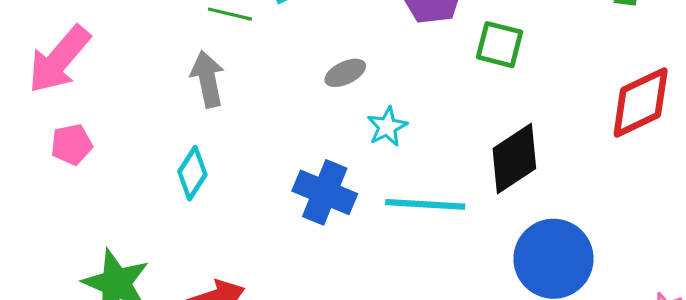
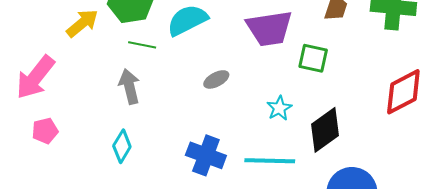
cyan star: (387, 127) -> (279, 108), moved

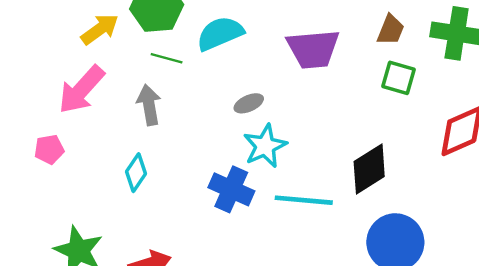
green square: (313, 58) -> (399, 78), moved
pink arrow: (35, 77) -> (81, 90), moved
cyan star: (279, 108) -> (265, 146), moved, size x1.5

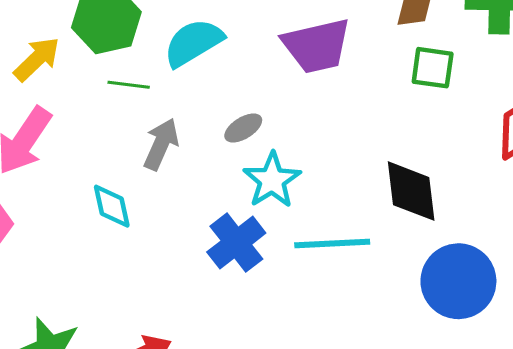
gray arrow: (149, 105) -> (161, 144), moved, turned 42
black diamond: (369, 169) -> (411, 191), turned -57
cyan diamond: (136, 173) -> (112, 206), moved, turned -39
blue cross: (231, 189) -> (236, 243), turned 36

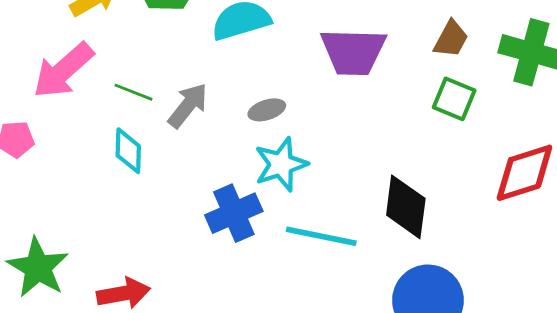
green line: (129, 85) -> (134, 92), moved

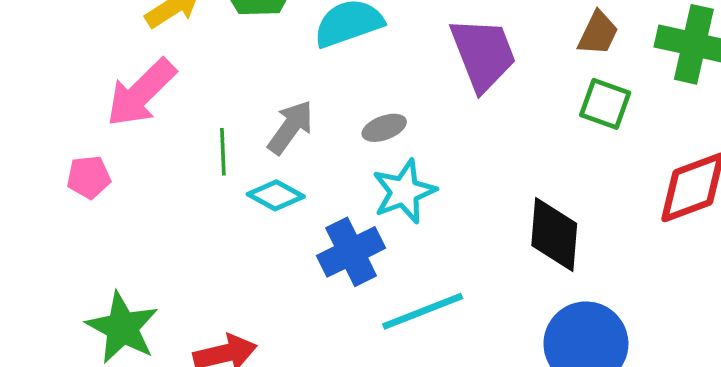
purple trapezoid: (353, 52) -> (483, 54), turned -110
green line: (134, 92) -> (223, 152), moved, turned 69
cyan diamond: (128, 151) -> (276, 195), moved, turned -60
cyan line: (321, 236) -> (423, 311), moved, turned -30

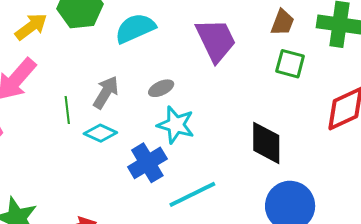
cyan star: (404, 191) -> (176, 125), turned -30

